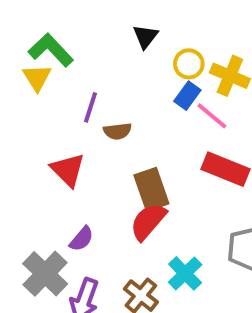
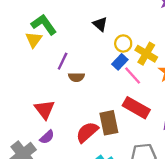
black triangle: (145, 37) -> (100, 24), turned -35
red triangle: (68, 170) -> (44, 109), moved
brown rectangle: (151, 189) -> (109, 123), moved

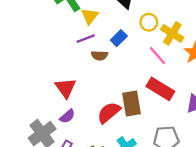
yellow triangle: (34, 40) -> (90, 16), moved
purple line: (63, 61) -> (86, 39), turned 42
blue rectangle: (120, 62) -> (119, 38), moved

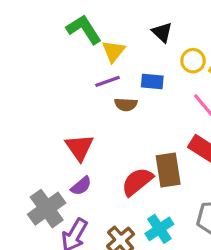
blue rectangle: (119, 38) -> (152, 81), turned 49

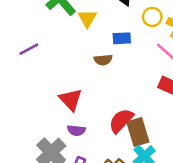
purple line: (107, 81) -> (29, 49), moved
brown rectangle: (168, 170) -> (138, 132), moved
purple semicircle: (81, 186) -> (76, 130), turned 54

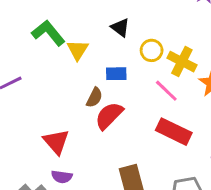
brown semicircle: (103, 60) -> (94, 97), turned -60
red semicircle: (121, 121) -> (109, 116), moved

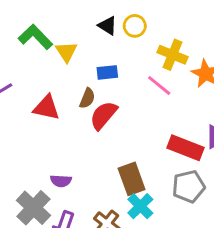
yellow circle: (152, 50) -> (135, 26), moved
red rectangle: (174, 132) -> (186, 148), moved
red triangle: (56, 142) -> (46, 108), moved, turned -32

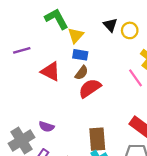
blue rectangle: (107, 72) -> (80, 55), moved

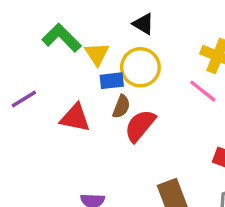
yellow circle: (130, 30) -> (140, 67), moved, size x1.5

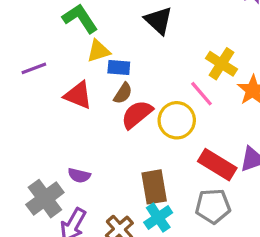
black triangle: (143, 24) -> (159, 20), size x1.4
yellow triangle: (97, 54) -> (98, 51), moved, turned 35
yellow circle: (140, 67) -> (177, 120), moved

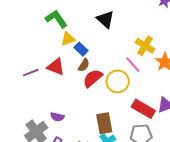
blue rectangle: (119, 67) -> (81, 49), turned 40
purple line: (34, 68) -> (31, 73), moved

